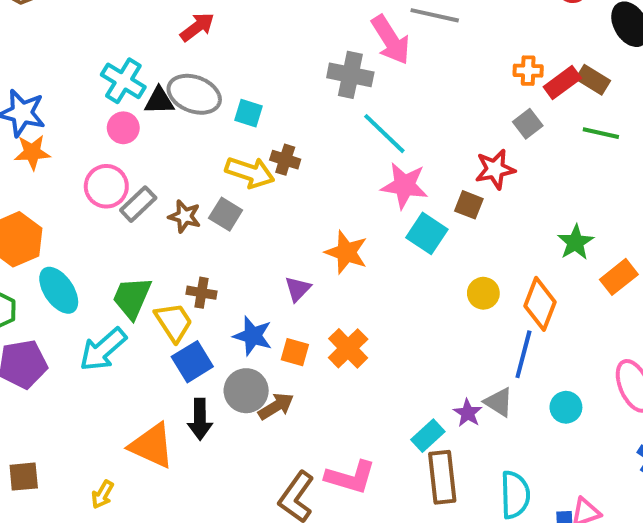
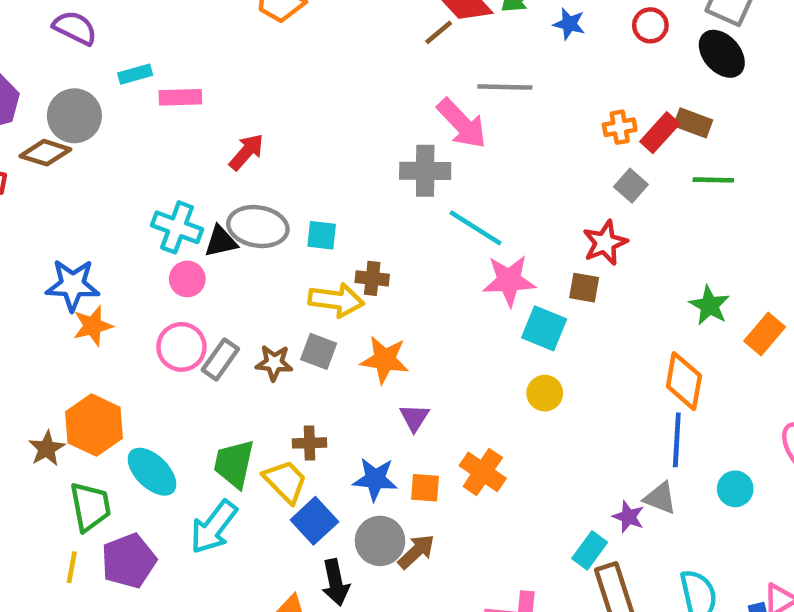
orange star: (346, 252) -> (385, 360), moved
yellow circle: (483, 293) -> (545, 393), moved

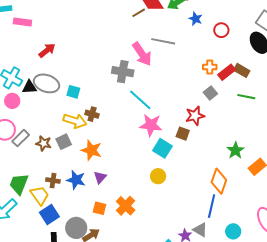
red circle: (650, 25) -> (221, 30), moved
gray square: (319, 351) -> (64, 142), turned 35
blue star: (375, 479) -> (76, 180), moved

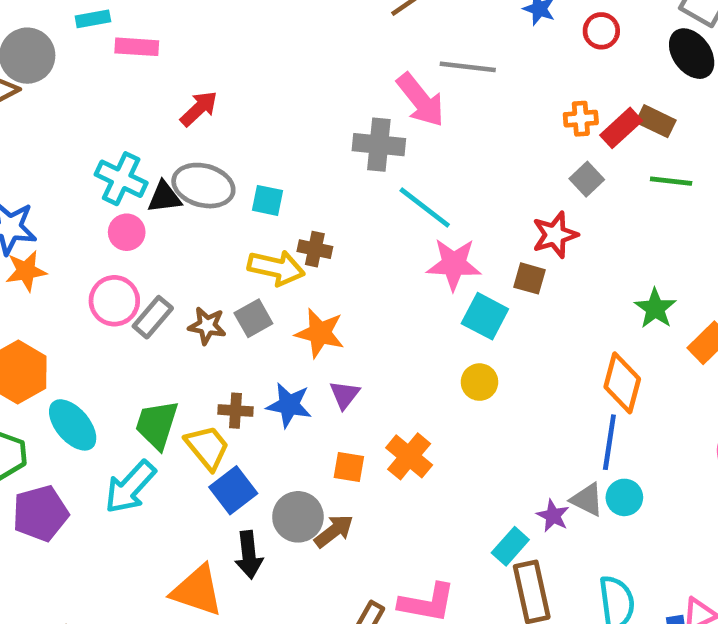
cyan circle: (233, 231) -> (624, 497), moved

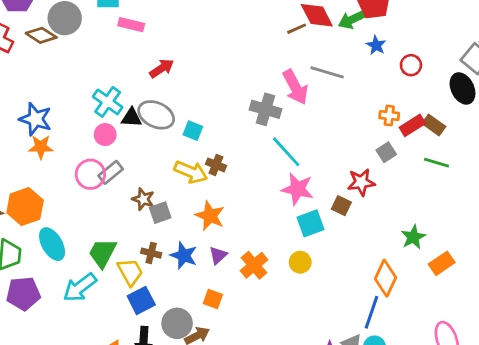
cyan square: (485, 316) -> (311, 223), turned 32
gray rectangle: (153, 317) -> (111, 172), moved
gray square: (253, 318) -> (160, 213), moved
orange cross: (409, 456) -> (254, 265), moved

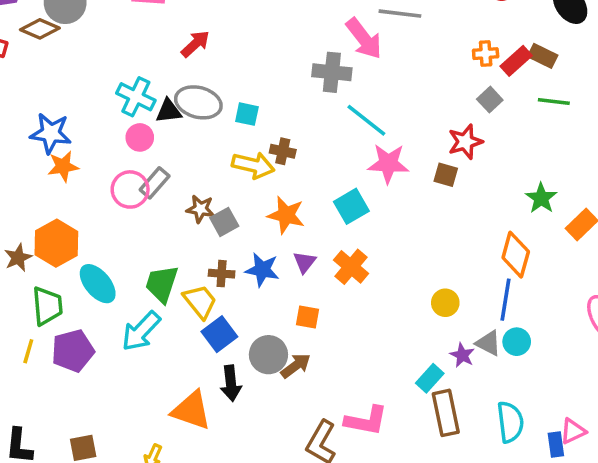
cyan square: (311, 223) -> (351, 206), moved
yellow circle: (300, 262) -> (445, 303), moved

